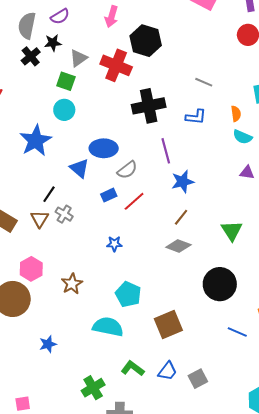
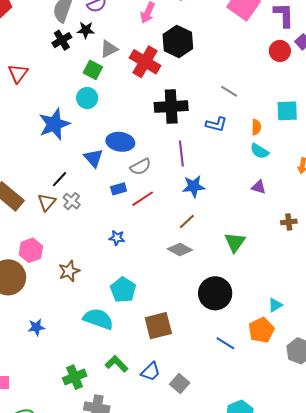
gray square: (198, 379) -> (180, 383), turned -30

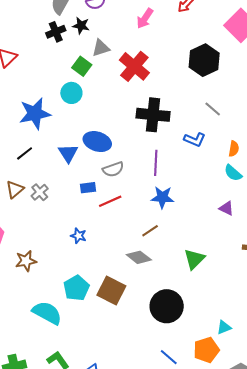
black hexagon: (178, 41) -> (204, 60), moved
black line: (60, 179) -> (25, 153), moved
brown square: (158, 326) -> (111, 291), moved, turned 32

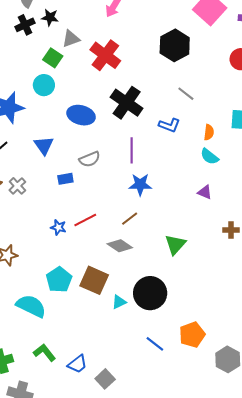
black cross: (153, 115) -> (127, 103), turned 32
blue ellipse: (97, 142) -> (81, 115), moved
red line: (110, 201) -> (85, 220), moved
cyan triangle: (224, 327) -> (119, 302), moved

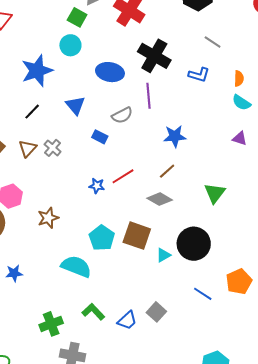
purple line: (132, 150) -> (149, 96), moved
blue rectangle: (65, 179) -> (100, 137), turned 42
gray square: (105, 379) -> (156, 312), moved

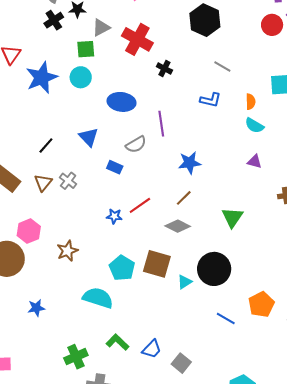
green square: (77, 17) -> (86, 49), turned -30
black cross: (154, 56) -> (164, 68), moved, size x0.5
blue star: (37, 71) -> (42, 78), moved
gray square: (156, 312) -> (181, 363), moved

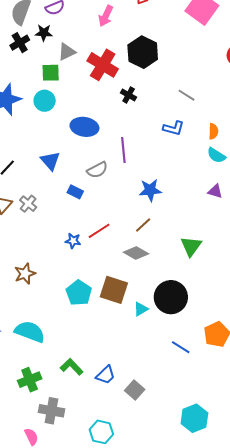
black hexagon: (205, 20) -> (143, 52), moved
cyan semicircle: (98, 298) -> (30, 332), moved

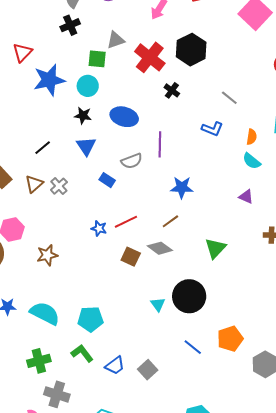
black star: (44, 33) -> (83, 116), moved
brown square: (114, 290) -> (131, 257), moved, size x0.7
cyan pentagon: (79, 293) -> (91, 319), moved, turned 30
cyan triangle: (141, 309) -> (158, 304), turned -42
gray square: (135, 390) -> (148, 370), moved

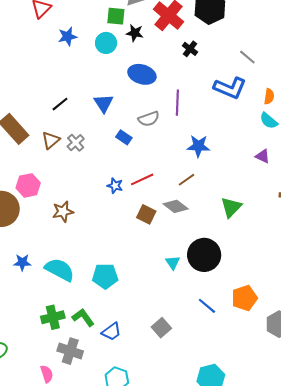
blue star: (49, 80) -> (68, 36), size x0.6
black star: (83, 116) -> (135, 33), moved
blue L-shape: (212, 129) -> (230, 88), size x1.5
green L-shape: (82, 353) -> (83, 317), moved
blue trapezoid: (115, 365) -> (111, 332), moved

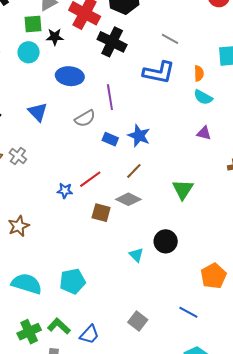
black cross: (190, 49) -> (112, 42), size x1.8
blue rectangle: (124, 137) -> (110, 139), moved
blue star: (198, 146) -> (139, 136), turned 30
black circle: (204, 255) -> (166, 241), size x0.7
blue line: (207, 306) -> (188, 312), moved

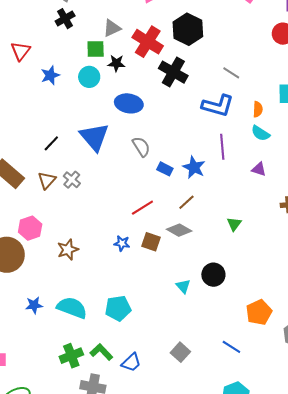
purple line: (110, 97) -> (222, 147), moved
blue triangle: (38, 112) -> (94, 137), size x1.5
gray semicircle: (85, 118) -> (141, 147), turned -95
green triangle: (183, 189) -> (234, 224), size x0.7
blue star: (65, 191) -> (122, 243), moved

